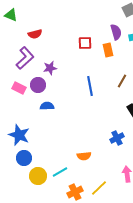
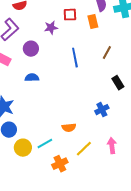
purple star: (50, 68) -> (51, 28), moved
purple circle: (38, 85) -> (31, 49), moved
yellow line: (99, 188) -> (84, 149), moved

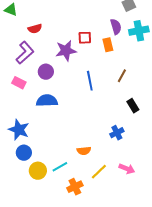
purple star: (51, 28) -> (66, 51), size x1.5
blue semicircle: (32, 78) -> (47, 101), size x1.5
pink arrow: (112, 146) -> (127, 169), turned 119

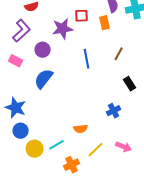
blue semicircle: (47, 101) -> (44, 79), turned -50

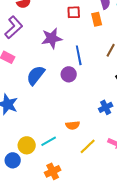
purple star: (63, 29) -> (52, 38), moved
purple circle: (43, 50) -> (69, 74), moved
blue circle: (21, 131) -> (13, 160), moved
orange cross: (72, 165) -> (53, 171), moved

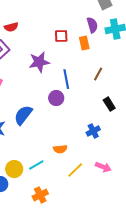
blue semicircle: (36, 75) -> (23, 115), moved

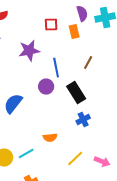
black rectangle: (109, 104) -> (76, 93), moved, size x1.5
pink arrow: (103, 167) -> (102, 162), moved
yellow line: (75, 170) -> (75, 159), moved

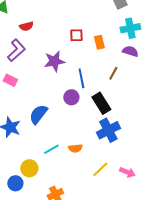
purple semicircle: (82, 14) -> (130, 51), moved, turned -56
blue cross: (83, 120) -> (108, 130), size x1.6
cyan line: (26, 154) -> (51, 149), moved

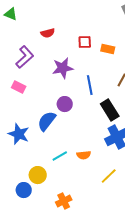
red semicircle: (26, 26) -> (48, 33), moved
orange rectangle: (99, 42) -> (108, 49), turned -64
purple circle: (71, 97) -> (65, 104), moved

